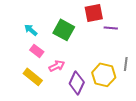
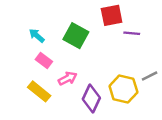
gray line: (126, 64) -> (150, 76), turned 56

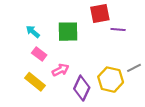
green square: (76, 36) -> (68, 32), turned -30

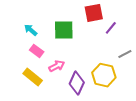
purple line: (118, 29) -> (111, 28), turned -56
gray line: (134, 68) -> (125, 54), moved

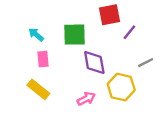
pink rectangle: (37, 51) -> (43, 59), turned 48
pink arrow: (57, 66) -> (86, 99), moved
purple diamond: (77, 83) -> (94, 63), moved, turned -35

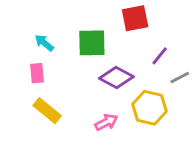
purple line: (129, 32) -> (160, 56), moved
pink rectangle: (43, 59) -> (37, 73), moved
purple diamond: (94, 63) -> (116, 77), turned -52

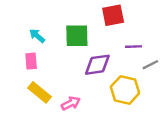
purple line: (160, 56) -> (134, 47), turned 49
purple diamond: (116, 77) -> (97, 65), turned -36
pink arrow: (106, 122) -> (71, 103), moved

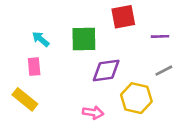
purple line: (134, 47) -> (160, 36), moved
yellow rectangle: (39, 92) -> (25, 99), moved
pink arrow: (71, 103) -> (93, 113), moved, turned 36

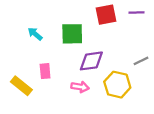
purple line: (160, 36) -> (136, 12), moved
pink rectangle: (34, 67) -> (45, 71), moved
pink arrow: (93, 113) -> (80, 87), moved

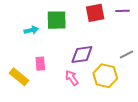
cyan arrow: (35, 34) -> (31, 30), turned 128
green square: (72, 34) -> (57, 20), moved
pink arrow: (80, 87) -> (72, 78), turned -133

